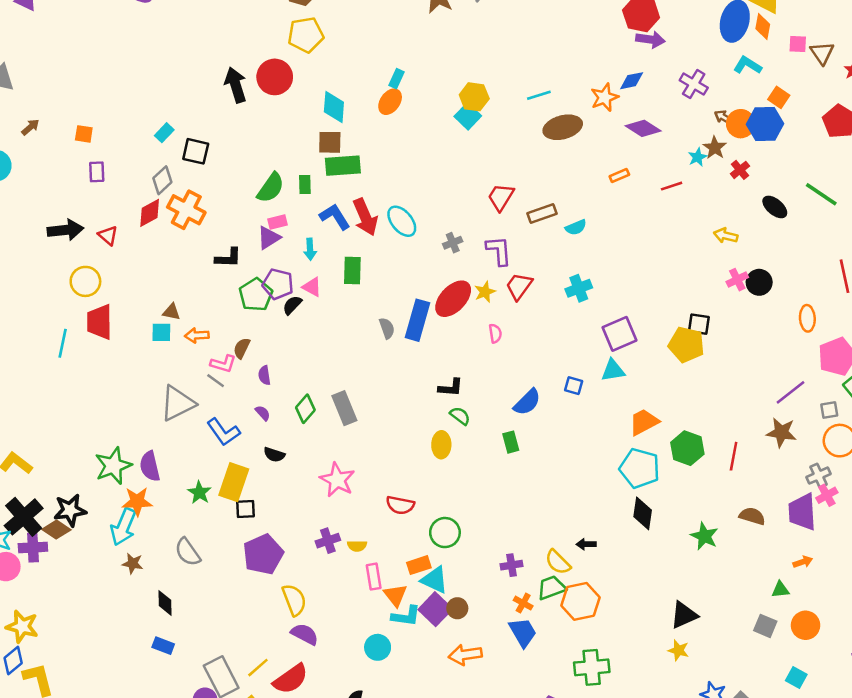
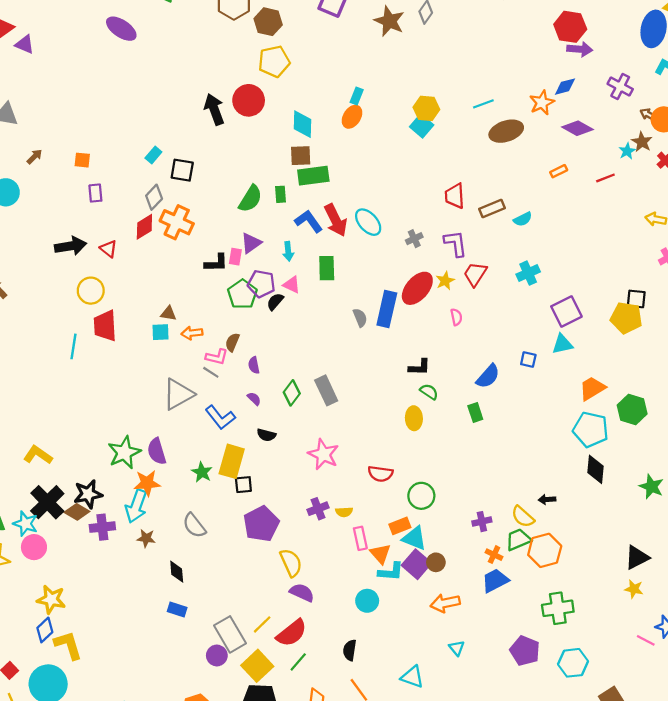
red trapezoid: (501, 197) -> (455, 196), turned -32
pink rectangle: (278, 222) -> (235, 257), moved, turned -63
purple cross: (33, 547) -> (102, 527), moved
blue trapezoid: (523, 632) -> (495, 580), turned -84

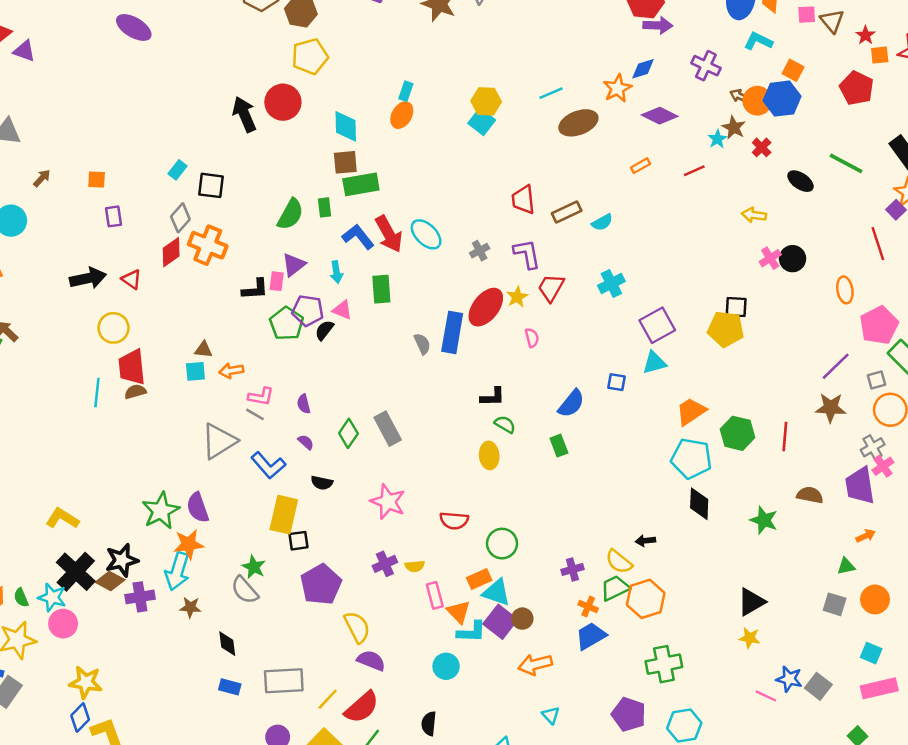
brown semicircle: (232, 342) -> (135, 392), moved, turned 54
green star: (202, 472) -> (254, 567), moved
gray rectangle: (230, 634) -> (284, 681), moved, turned -60

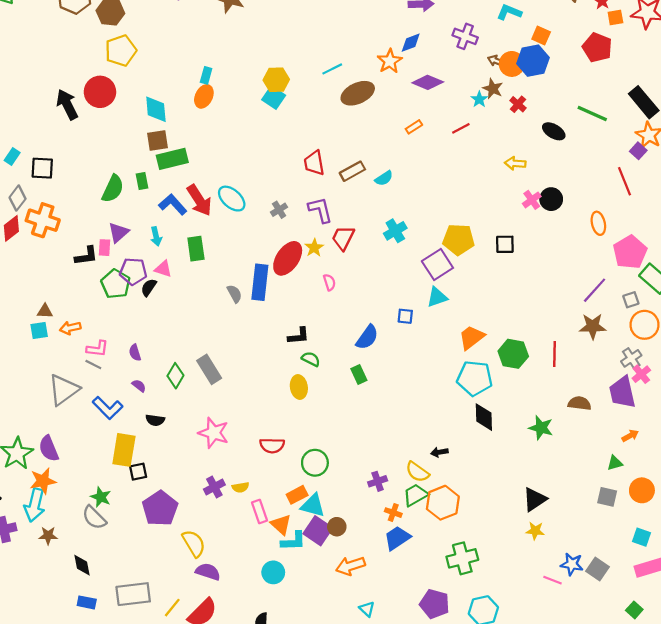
yellow pentagon: (726, 329) -> (459, 240), moved

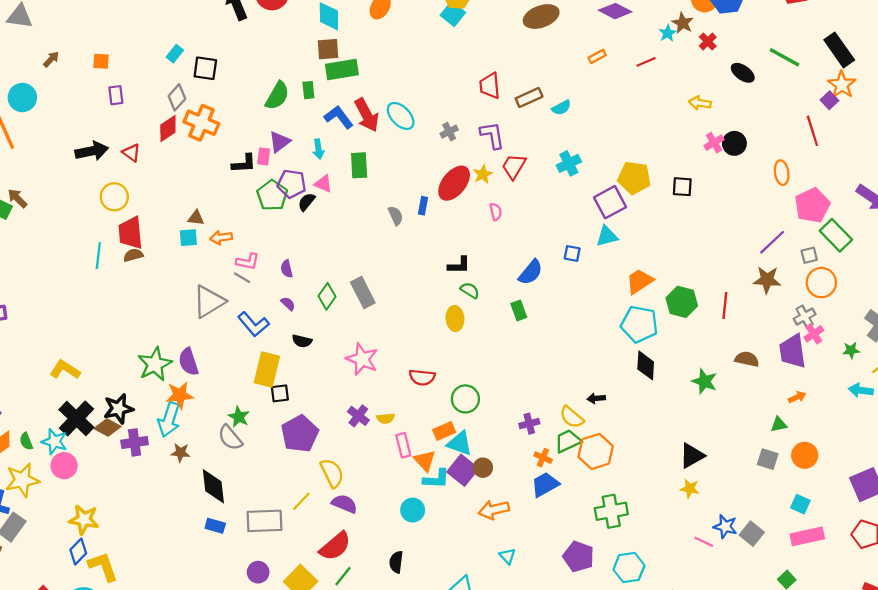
blue rectangle: (260, 282) -> (423, 206), size x0.5
purple cross: (214, 487) -> (358, 416), turned -30
black diamond: (82, 565) -> (213, 486), size x1.5
yellow line: (172, 608) -> (301, 501), moved

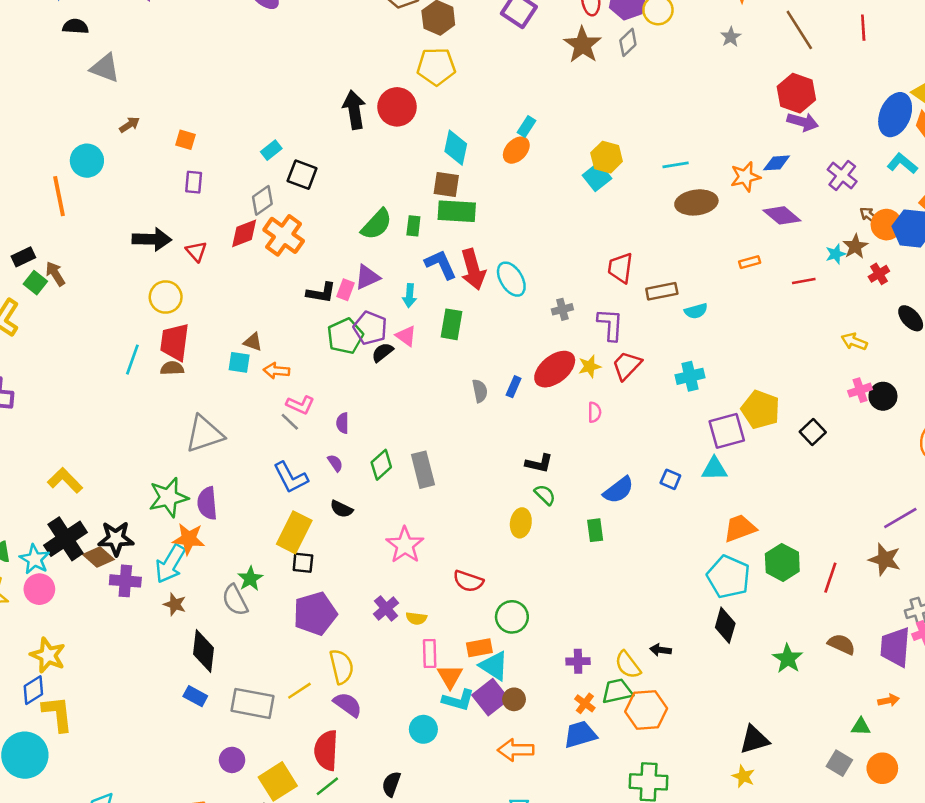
black square: (682, 187) -> (813, 432), turned 30
gray triangle: (209, 302) -> (205, 434), moved
red semicircle: (335, 546) -> (326, 750), turned 120

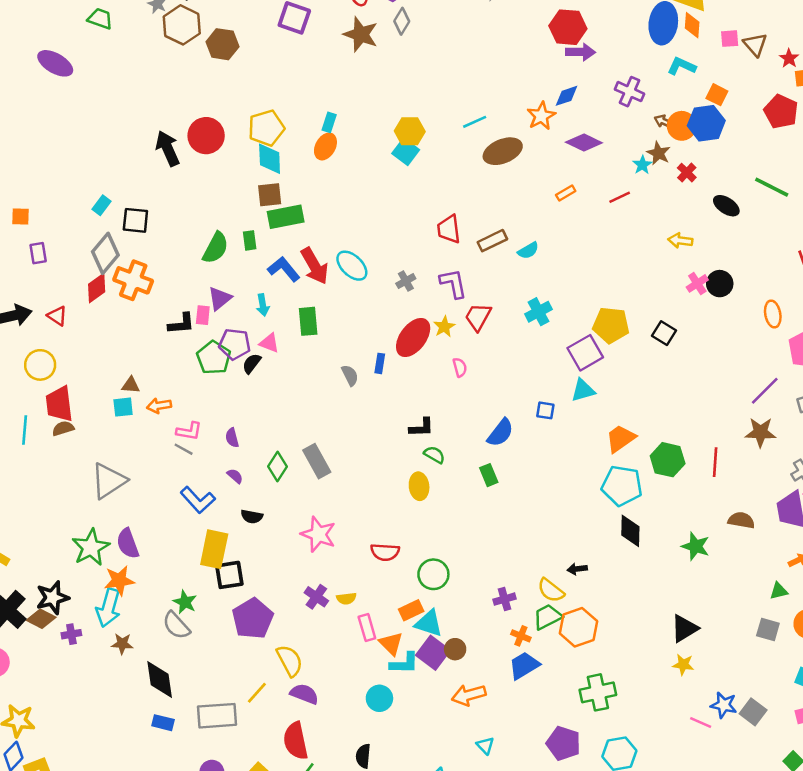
yellow pentagon: (436, 66) -> (266, 128), moved
gray diamond: (262, 200) -> (105, 253), size x1.4
black square: (303, 563) -> (229, 575), size x1.4
purple cross: (125, 581) -> (71, 634), size x0.7

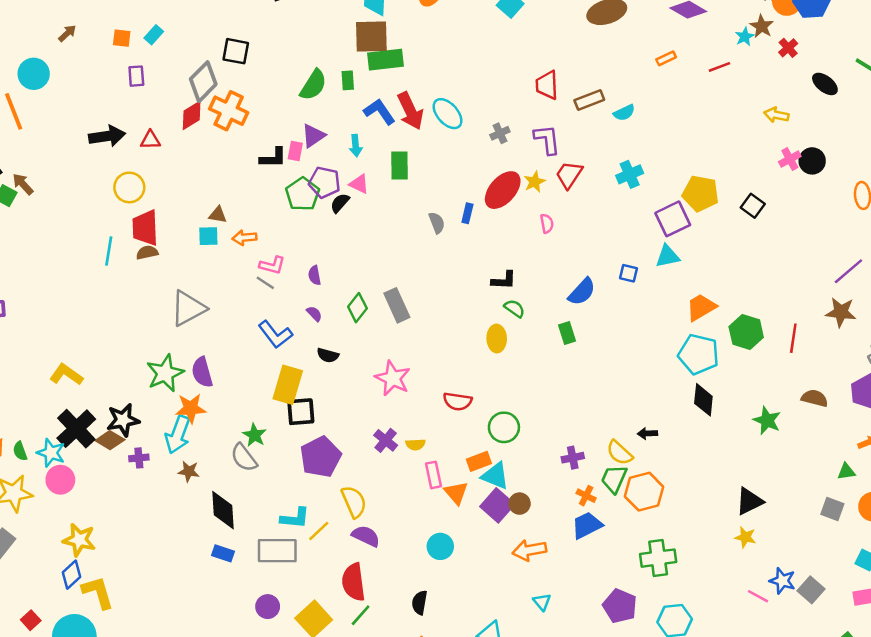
brown square: (270, 195) -> (371, 37), size x1.4
cyan rectangle: (101, 205) -> (154, 35), moved
red triangle: (57, 316) -> (150, 140), turned -40
green trapezoid: (547, 617) -> (614, 479), turned -44
cyan L-shape: (404, 663) -> (295, 518), moved

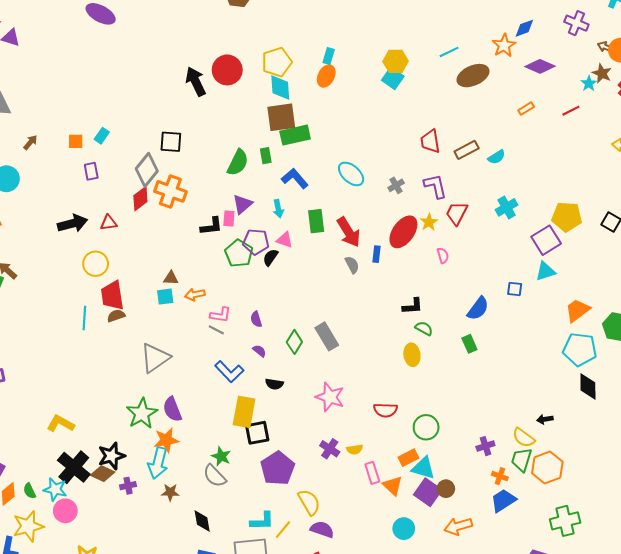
red arrow: (410, 111) -> (349, 232), moved
black diamond: (223, 510) -> (202, 521), size x0.7
cyan circle: (440, 546) -> (404, 529), moved

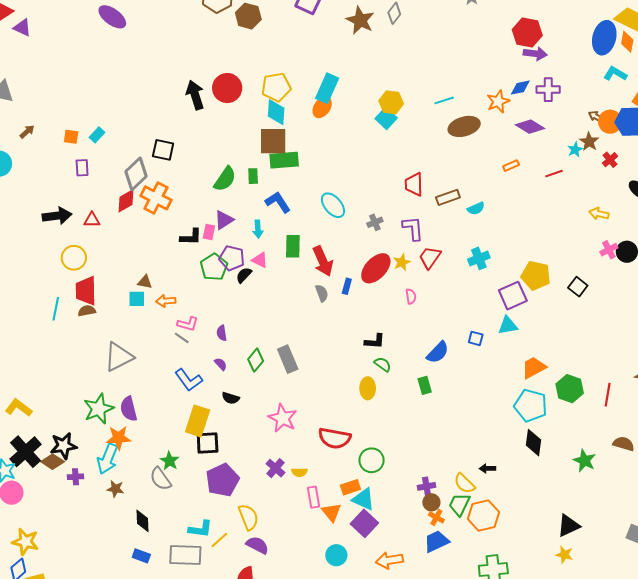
purple cross: (576, 23) -> (548, 90), moved, turned -30
cyan rectangle: (329, 56) -> (327, 88), size x1.8
red semicircle: (385, 410) -> (335, 438), size x1.4
brown circle: (446, 489) -> (431, 502), moved

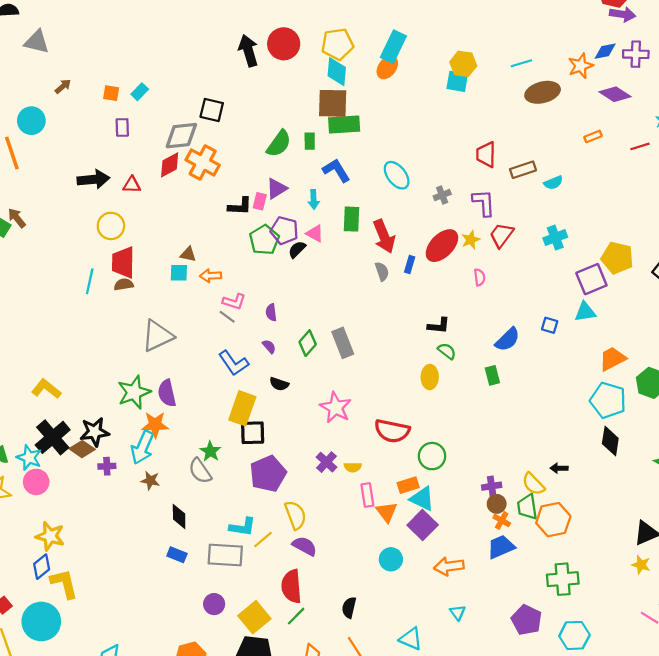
cyan square: (386, 118) -> (457, 81), turned -35
gray diamond: (136, 174) -> (181, 136), turned 36
green trapezoid: (459, 504) -> (527, 507), turned -35

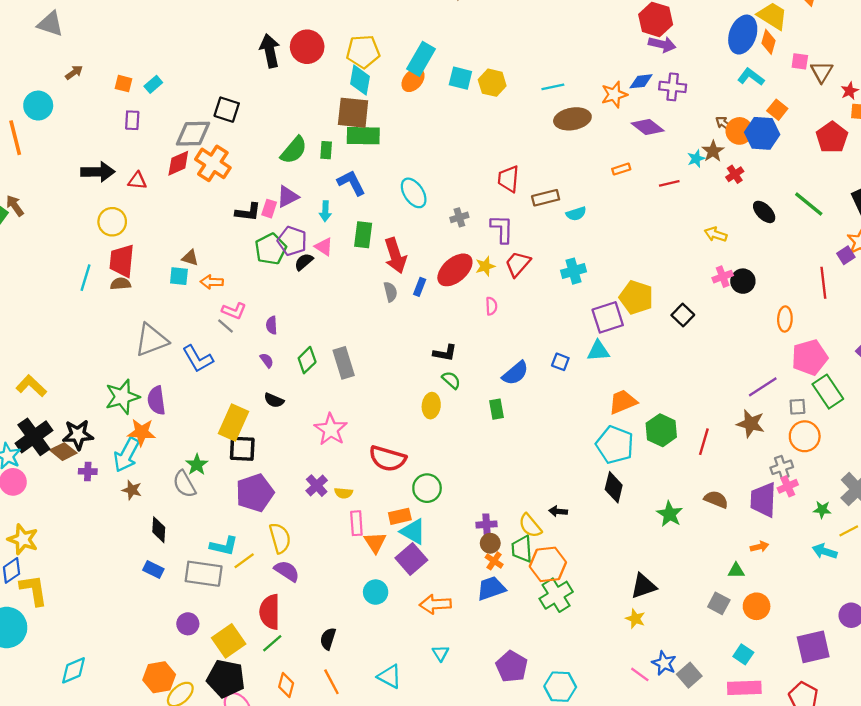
cyan square: (457, 81) -> (460, 78), moved
blue L-shape: (234, 363) -> (198, 359), moved
green cross: (563, 579) -> (556, 595), moved, turned -32

